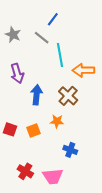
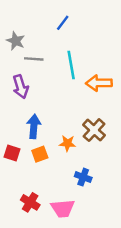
gray line: (42, 38) -> (34, 59), moved, turned -35
blue arrow: (37, 95) -> (34, 126), moved
brown cross: (68, 96) -> (94, 130), moved

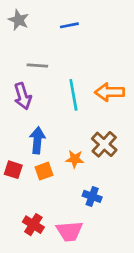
blue line: (63, 23) -> (69, 25), turned 42
gray star: (16, 41) -> (19, 20), moved
cyan line: (71, 65) -> (73, 95), moved

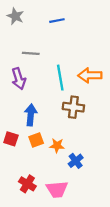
brown cross: (104, 144) -> (73, 107), moved, turned -35
orange star: (75, 159) -> (57, 145), moved
blue cross: (92, 196) -> (76, 161), turned 32

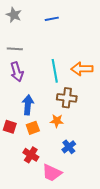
gray line: (31, 53) -> (15, 49), moved
orange star: (57, 145) -> (57, 121), moved
red cross: (27, 184) -> (31, 155), moved
pink trapezoid: (57, 189) -> (52, 173), turned 30

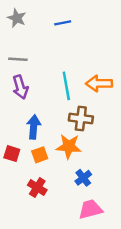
orange star: (57, 121) -> (69, 146), size x1.5
pink trapezoid: (52, 173) -> (91, 209), moved, turned 140

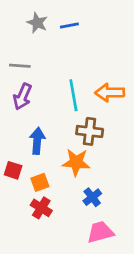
gray star: (17, 18) -> (37, 23), moved
purple arrow: (20, 87) -> (22, 97), turned 40
orange square: (40, 155) -> (40, 182), moved

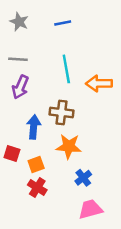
gray star: (37, 23) -> (19, 22), moved
cyan line: (73, 95) -> (66, 69), moved
brown cross: (90, 131) -> (61, 112), moved

